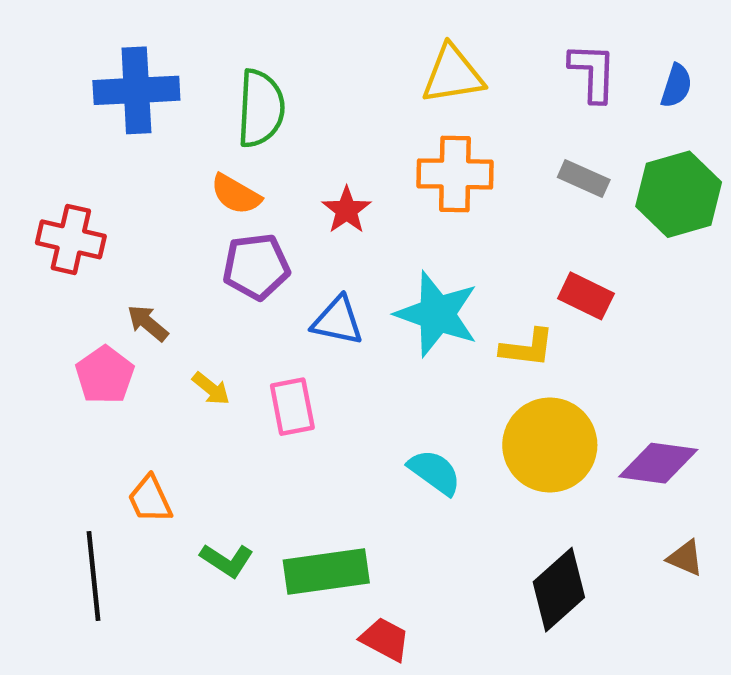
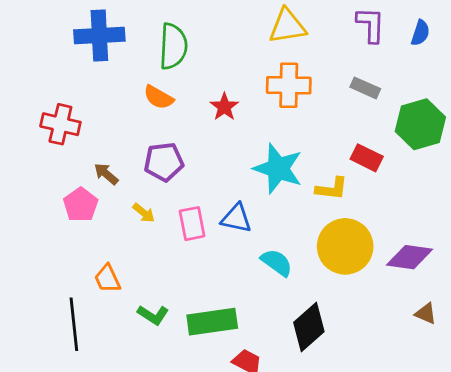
green hexagon: (679, 194) -> (420, 124), moved
purple pentagon: (256, 267) -> (164, 162), moved
blue triangle: (337, 321) -> (236, 218), moved
black diamond: (559, 590) -> (309, 327), moved

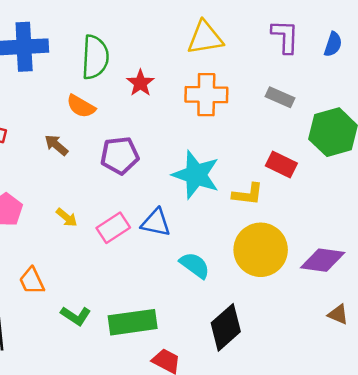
red star: (224, 107) -> (140, 83), moved
purple pentagon: (164, 162) -> (120, 155), moved
brown arrow: (106, 174) -> (56, 145), moved
pink rectangle: (192, 224) -> (113, 228), turned 68

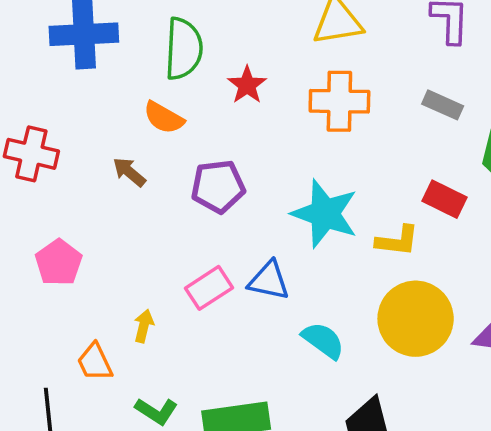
yellow arrow: (67, 217) -> (144, 326), moved, turned -115

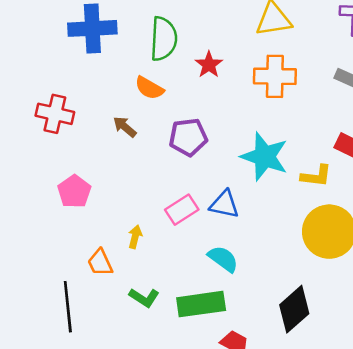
cyan semicircle: (323, 340) -> (223, 259), moved

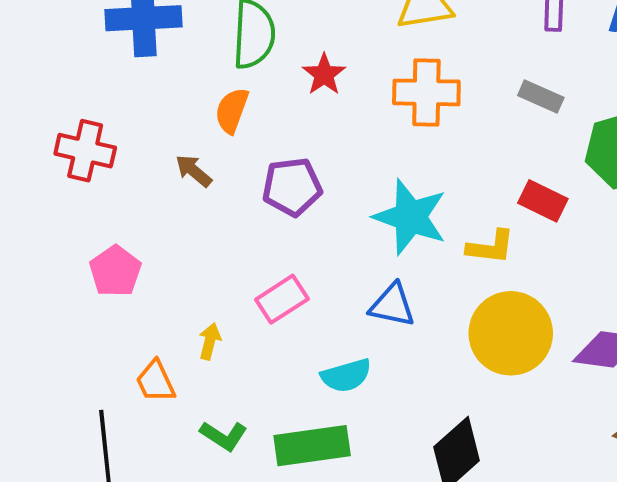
orange semicircle: (149, 88) -> (232, 111), turned 80
blue triangle: (224, 204) -> (392, 305), moved
cyan semicircle: (223, 259) -> (346, 375), turned 128

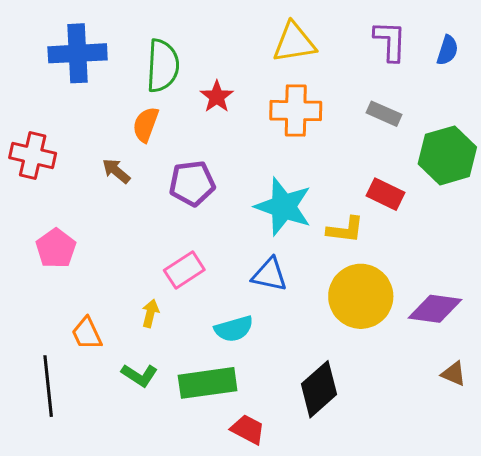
yellow arrow: (210, 341) -> (150, 313), moved

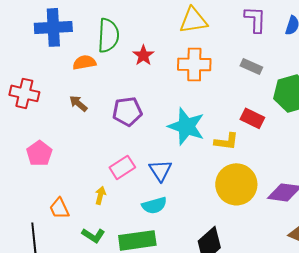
orange semicircle: (146, 125) -> (84, 62), moved, turned 60
blue triangle: (269, 275) -> (160, 170), moved, turned 45

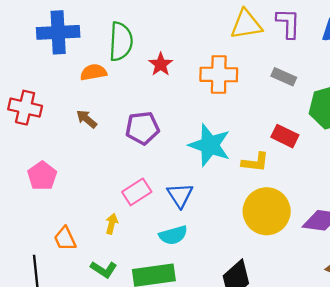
yellow triangle: (193, 20) -> (246, 24), moved

